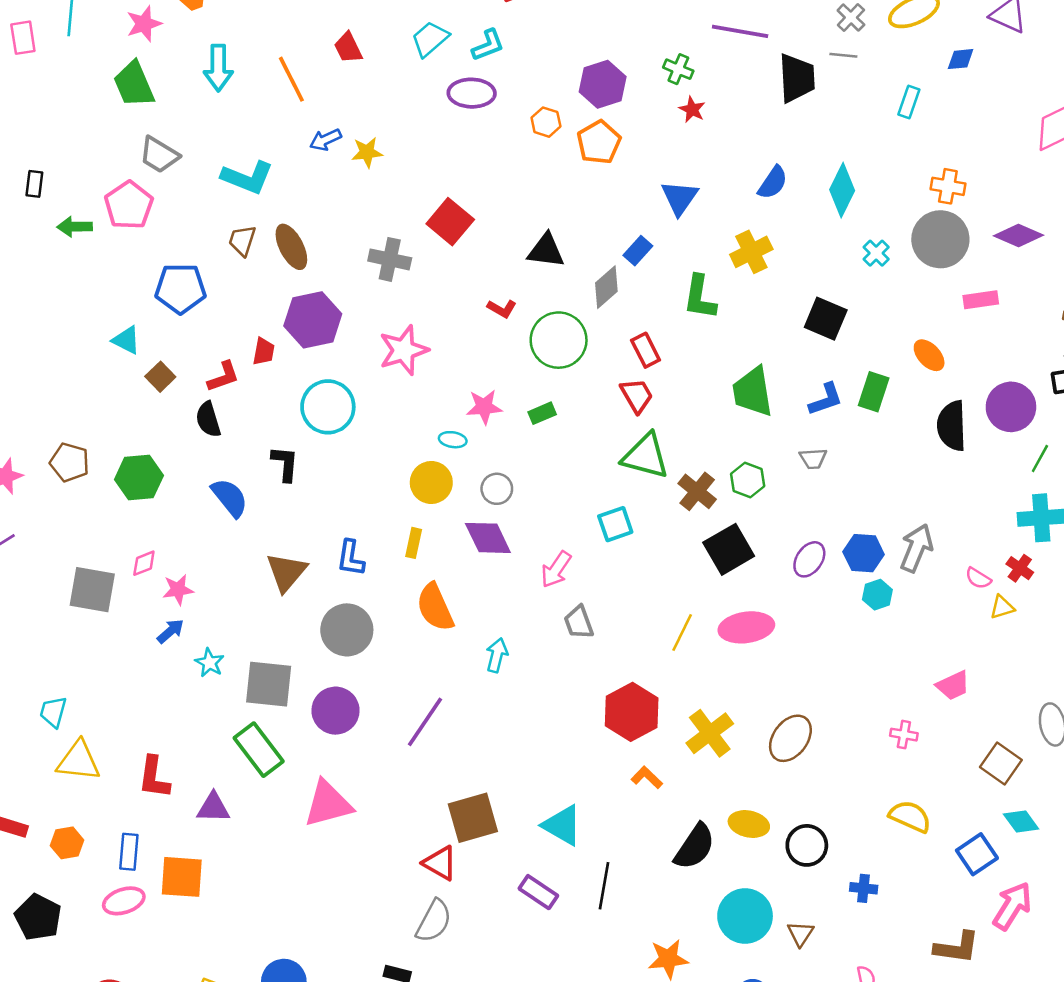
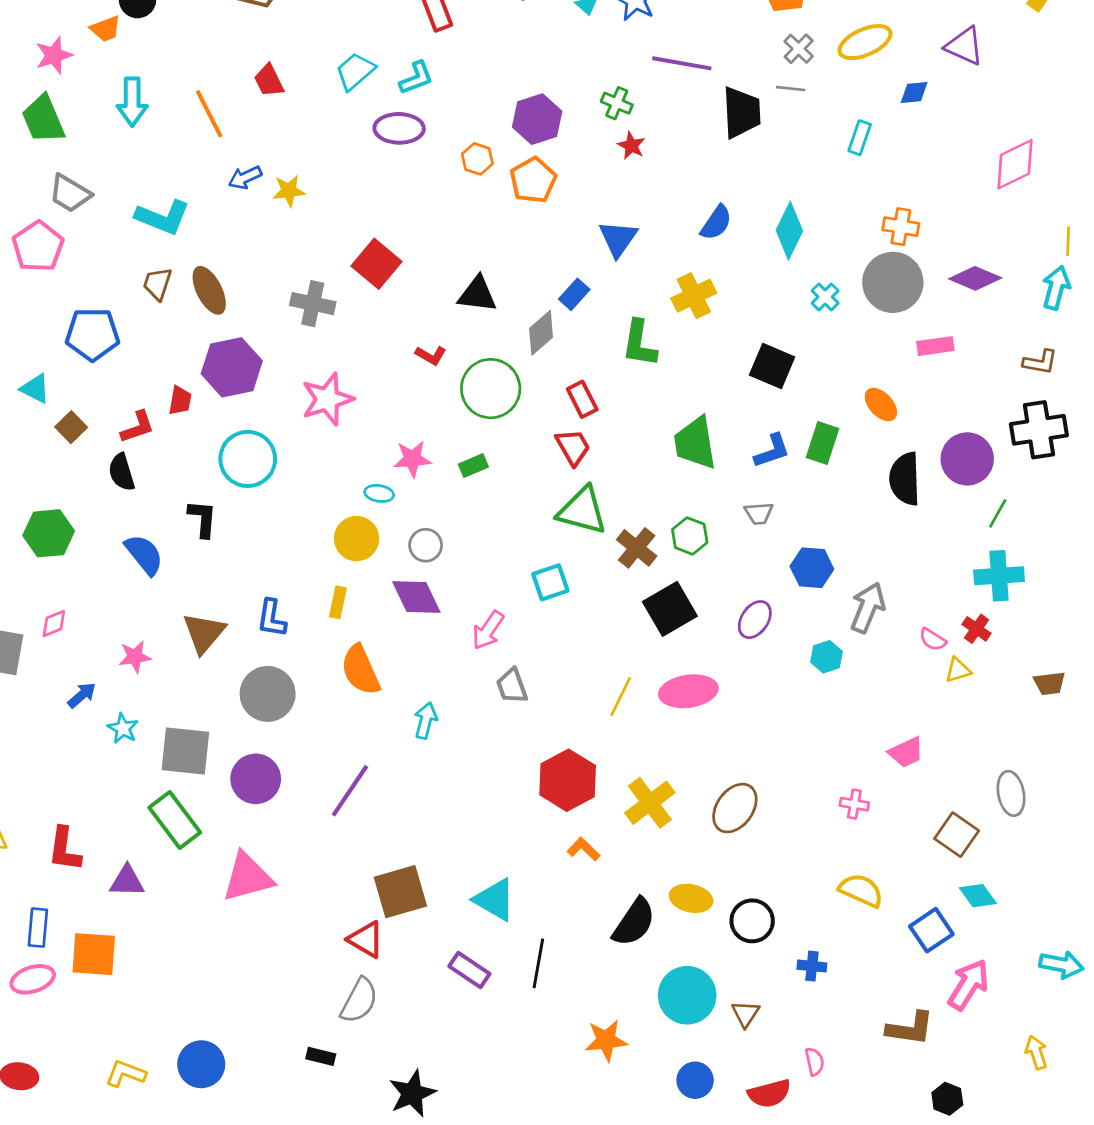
blue hexagon: (864, 553) -> (812, 568), moved
pink star: (178, 590) -> (135, 657), moved

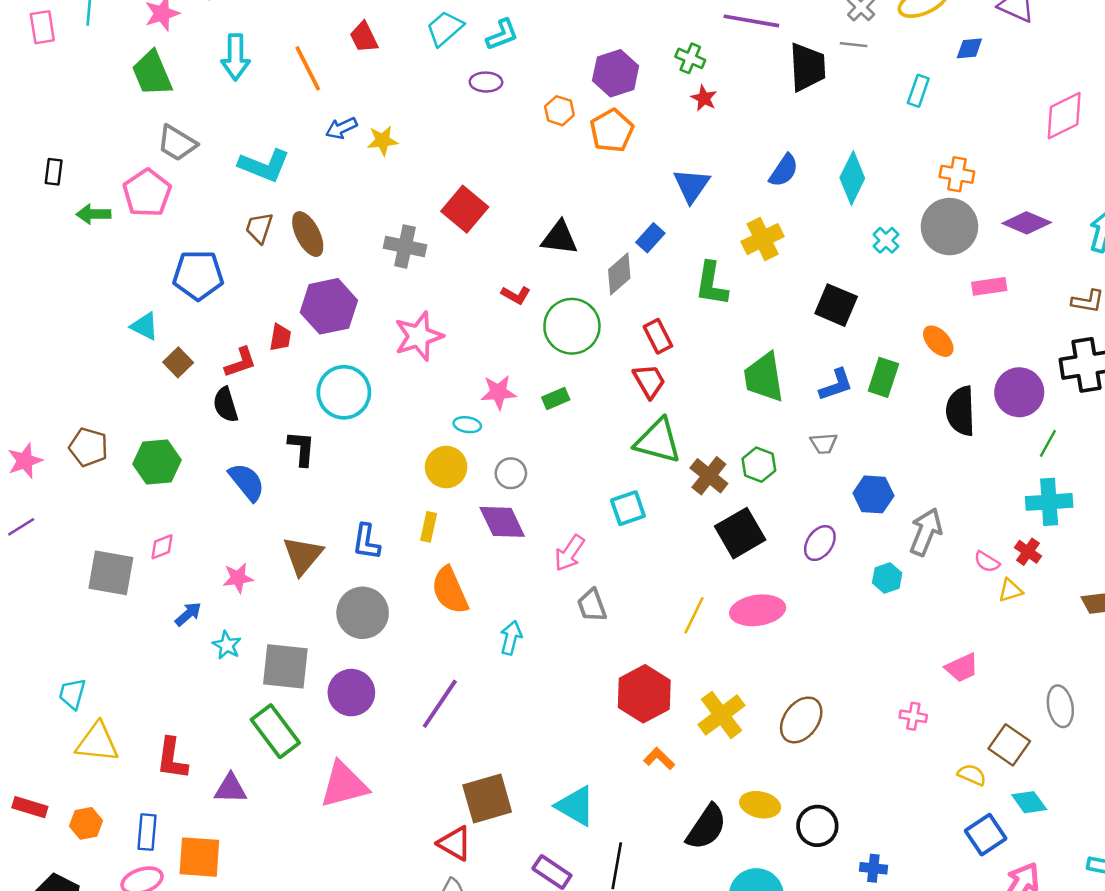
purple ellipse: (399, 128) -> (486, 82), size x0.7
yellow semicircle: (861, 890) -> (972, 775), moved, size x0.7

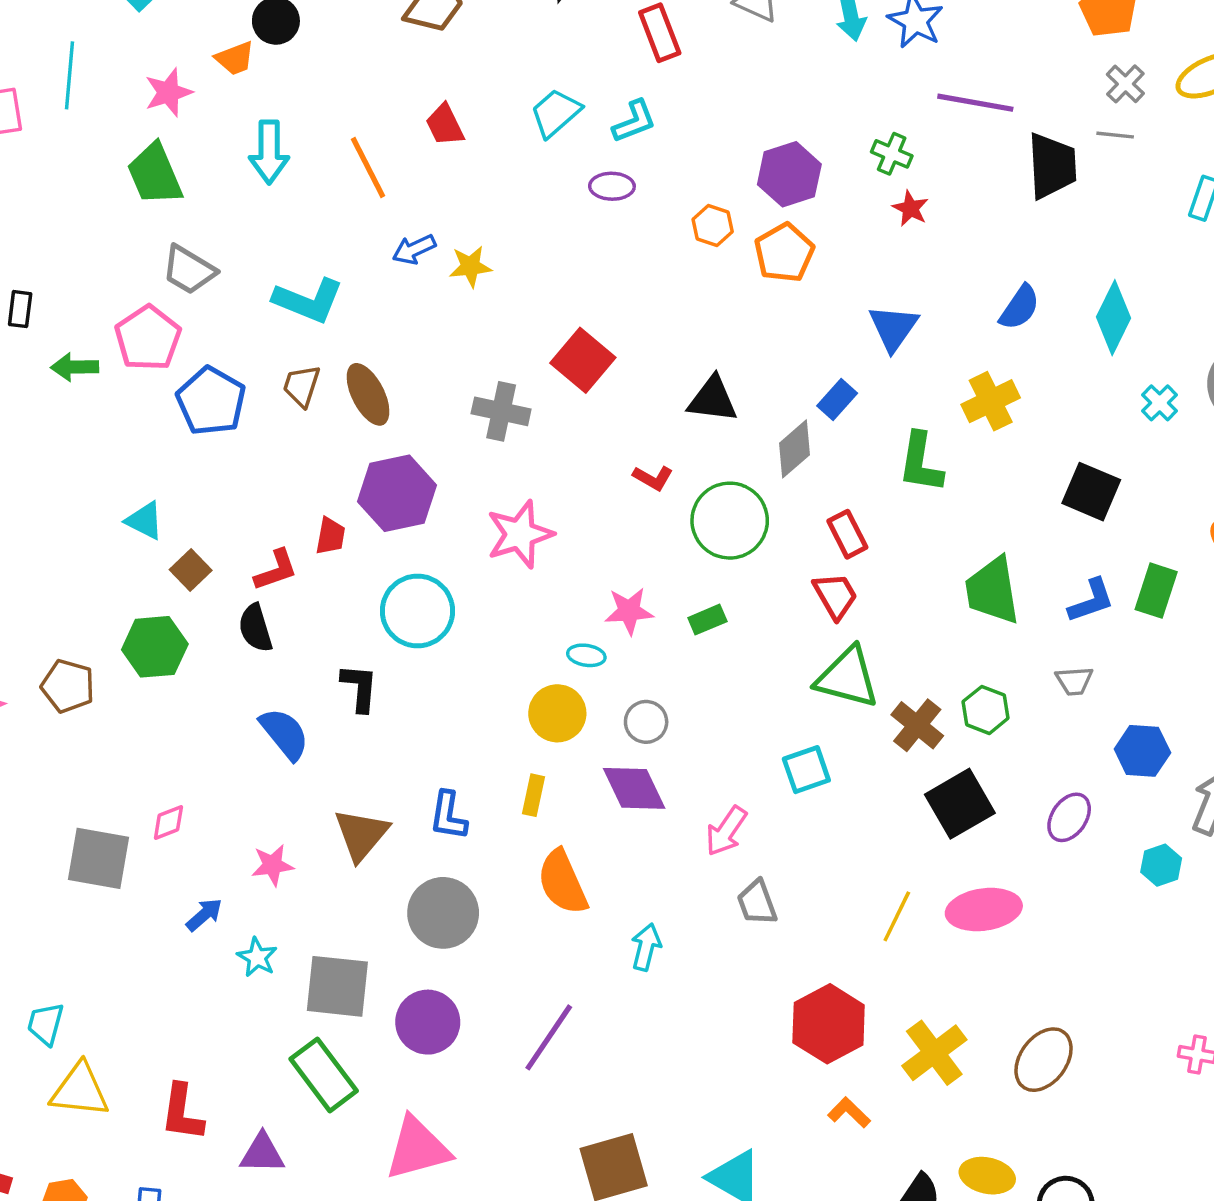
blue pentagon: (198, 275) -> (211, 401), moved, turned 30
green hexagon: (157, 462) -> (155, 647), moved

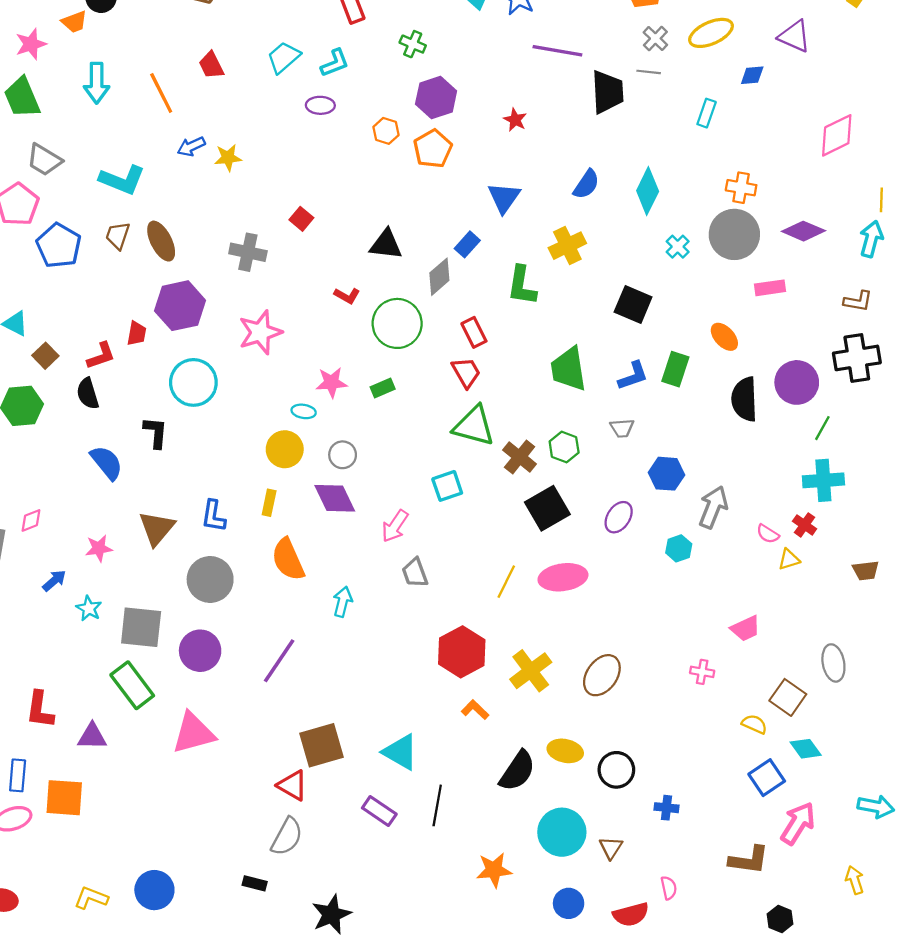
green cross: (892, 154) -> (413, 44), moved
red square: (583, 360) -> (301, 219), size x0.6

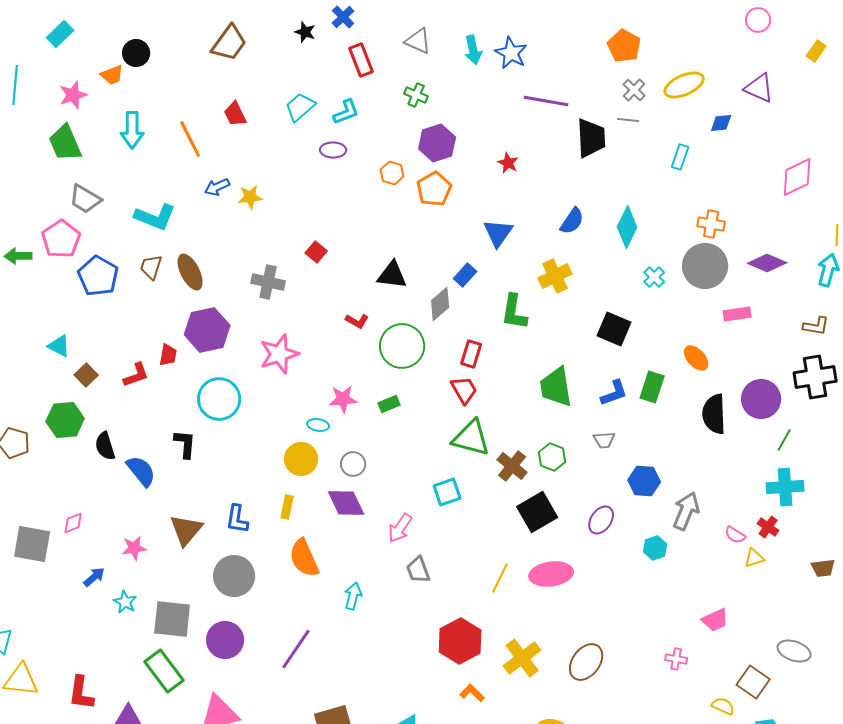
red rectangle: (474, 332) -> (471, 354), turned 44
black semicircle: (88, 394) -> (105, 446), moved
gray ellipse: (833, 663) -> (794, 651), turned -60

